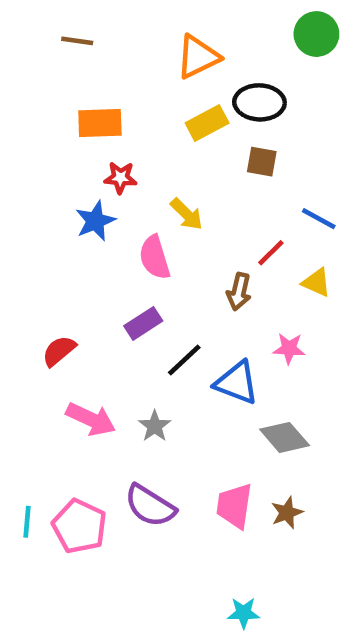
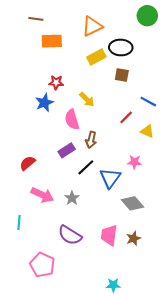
orange rectangle: (100, 123) -> (52, 41), moved
brown arrow: (239, 292) -> (91, 140), moved
blue triangle: (237, 383) -> (110, 178), turned 45
cyan line: (27, 522) -> (19, 222), moved
pink pentagon: (79, 526) -> (42, 265), moved

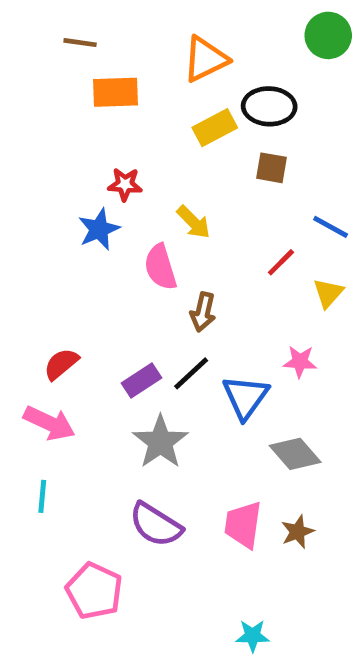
yellow triangle: (147, 131) -> (328, 293), turned 48
purple rectangle: (67, 150) -> (142, 381), moved
pink arrow: (42, 195) -> (49, 423), moved
gray star: (72, 198) -> (160, 442), size x1.6

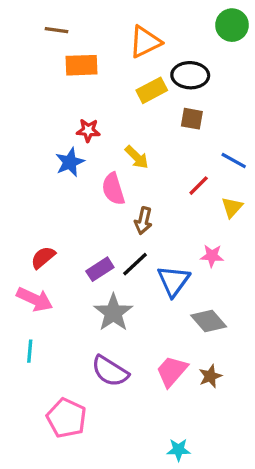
pink trapezoid: (243, 525) -> (172, 371), turned 33

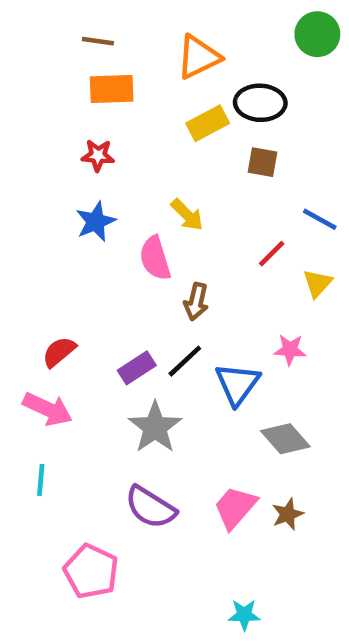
brown line: (56, 30) -> (98, 41), moved
red star: (88, 130) -> (98, 155), moved

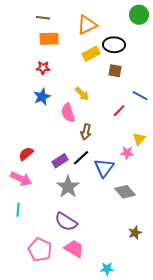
yellow triangle: (317, 283) -> (139, 139), moved
pink trapezoid: (235, 507) -> (74, 249), moved, turned 80
brown star: (288, 514) -> (135, 233), moved

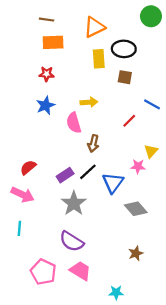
yellow rectangle: (91, 54) -> (99, 59), turned -66
yellow arrow: (82, 94) -> (89, 102), turned -49
brown star: (135, 233) -> (136, 253), moved

